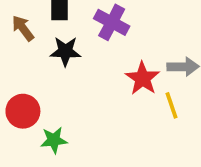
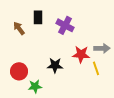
black star: (65, 51) -> (55, 65), moved
red star: (143, 78) -> (81, 54), turned -30

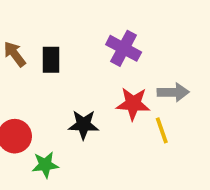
black rectangle: (38, 17) -> (51, 60), moved
purple cross: (65, 25) -> (124, 48), moved

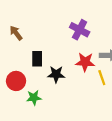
black rectangle: (51, 60) -> (37, 59), moved

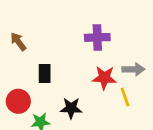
purple cross: (80, 30) -> (97, 37), turned -30
black star: (56, 74) -> (71, 108), moved

